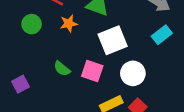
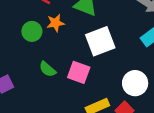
green circle: (32, 24) -> (32, 31), moved
white circle: (133, 73) -> (135, 83), moved

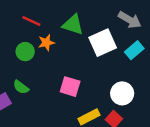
white square: (100, 41) -> (103, 43), moved
green semicircle: (48, 69) -> (21, 87), moved

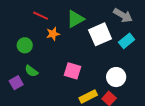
green triangle: (73, 25) -> (75, 19), turned -48
green circle: (25, 52) -> (25, 45), moved

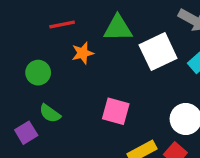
red line: (41, 16) -> (62, 24), turned -35
green triangle: (75, 19) -> (118, 28), turned 30

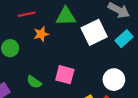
green semicircle: (50, 113) -> (34, 82), moved

